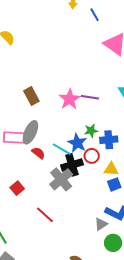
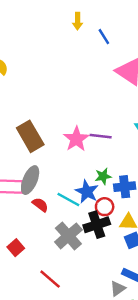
brown rectangle: (31, 96) -> (30, 136), size x1.4
black cross: (72, 165) -> (97, 225), moved

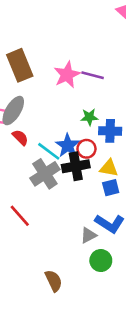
blue star: (87, 192) -> (68, 146), moved
cyan line: (68, 199) -> (49, 151), moved

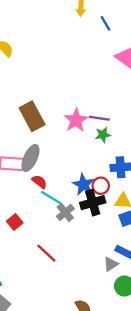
green star: (89, 117) -> (103, 135), moved
cyan line: (49, 151) -> (51, 198), moved
gray cross: (45, 174) -> (65, 212), size x0.7

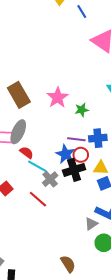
purple line: (99, 118) -> (76, 139), moved
red line: (46, 253) -> (38, 199), moved

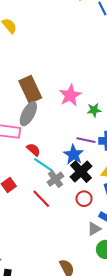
gray ellipse: (18, 132) -> (28, 114), moved
red circle: (81, 155) -> (84, 199), moved
black cross: (74, 170) -> (81, 172), turned -30

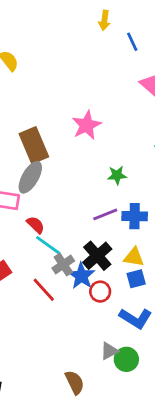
pink star: (70, 95) -> (87, 125), moved
purple line: (86, 140) -> (105, 214), turned -36
blue star: (73, 155) -> (81, 276), moved
gray triangle: (94, 229) -> (109, 351), moved

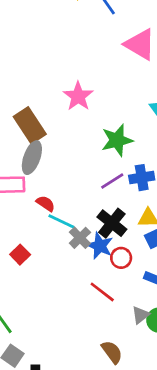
green star: (117, 175) -> (117, 140), size x1.6
red line: (44, 290) -> (102, 292), moved

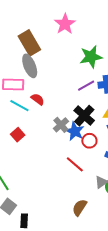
gray ellipse: (32, 158) -> (30, 66), turned -45
cyan line: (61, 221) -> (19, 106), moved
brown semicircle: (112, 352) -> (79, 207), turned -114

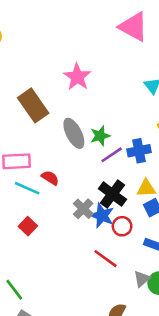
green star: (91, 57) -> (100, 136), moved, size x0.7
gray ellipse: (30, 66) -> (74, 133), moved

